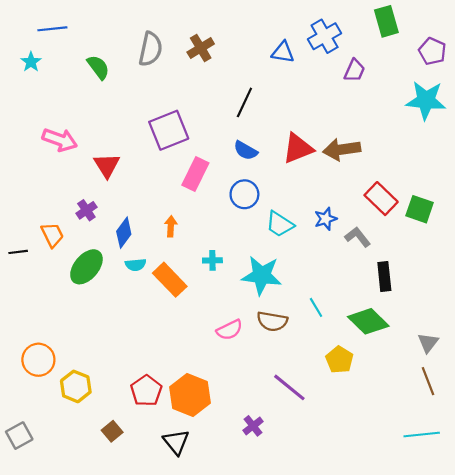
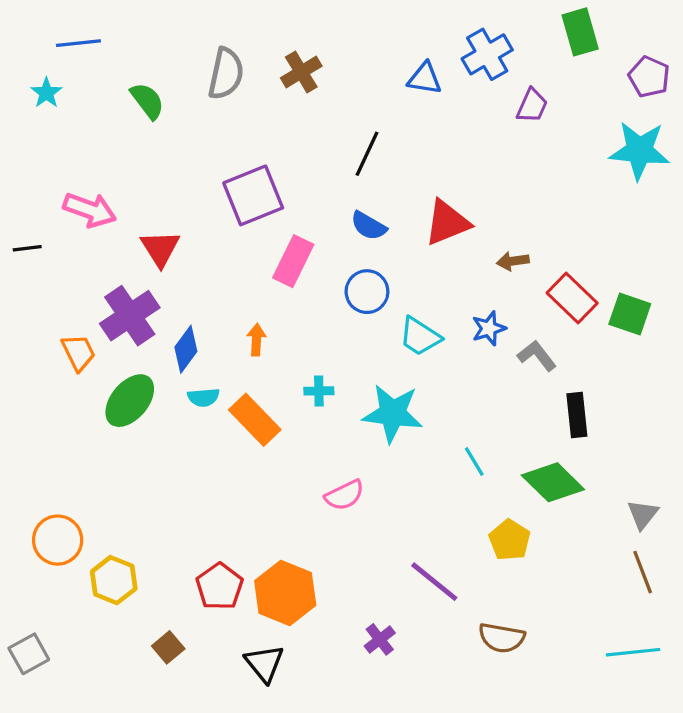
brown arrow: (342, 149) -> (513, 261), moved, size x0.6
purple cross: (86, 210) -> (130, 316), size x1.8
black line: (18, 252) -> (27, 248), moved
brown semicircle: (272, 321) -> (502, 638), moved

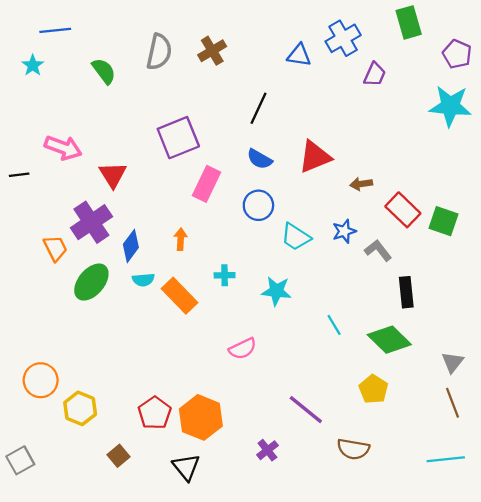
cyan star: (393, 413) -> (276, 291), size x0.7
yellow pentagon: (510, 540) -> (374, 389), moved

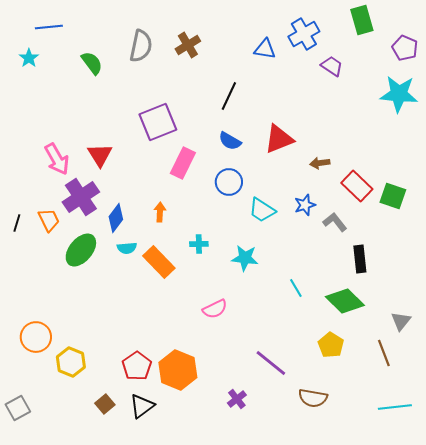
purple trapezoid: (375, 74) -> (332, 66), turned -80
pink arrow: (63, 148) -> (57, 159), moved, turned 40
black line: (19, 175) -> (17, 223), moved, turned -66
brown line: (453, 403) -> (384, 353), moved
black triangle: (186, 467) -> (142, 406), moved, turned 32

